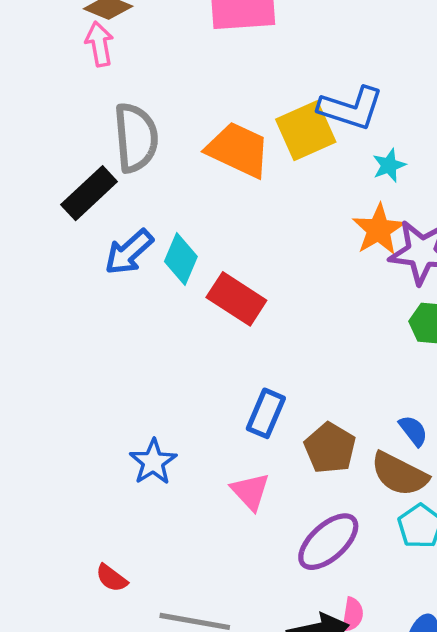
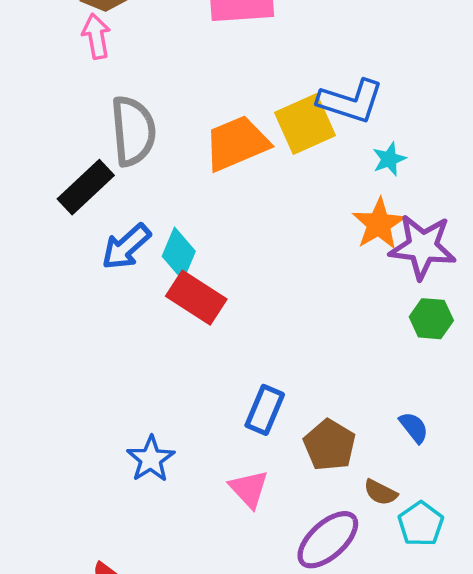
orange trapezoid: (238, 150) -> (237, 143), turned -48
red rectangle: (236, 299) -> (196, 298), moved
brown semicircle: (399, 474) -> (380, 492), moved, size x0.6

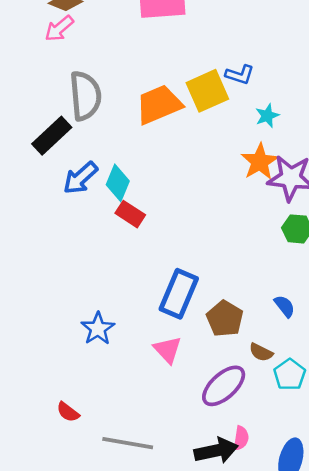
pink arrow: (96, 36) -> (59, 29), turned -120
blue L-shape: (351, 101) -> (240, 75), size x0.6
red rectangle: (196, 298) -> (130, 214), size x0.7
blue rectangle: (265, 410) -> (179, 294), size x1.4

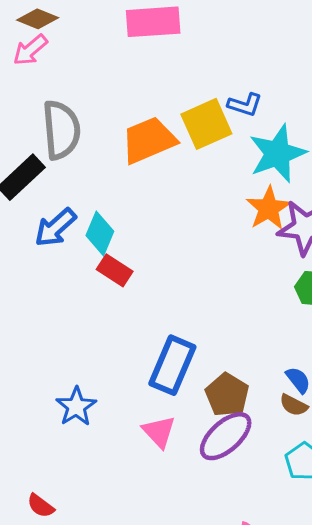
cyan star: (267, 116) -> (277, 154), size x2.0
brown semicircle: (261, 352) -> (294, 405), moved
purple ellipse: (224, 386) -> (226, 436), moved

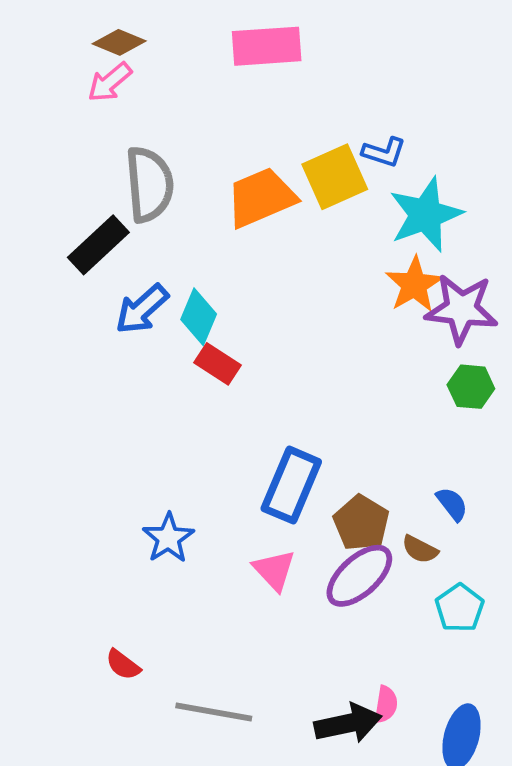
brown semicircle: (294, 405) -> (420, 549), moved

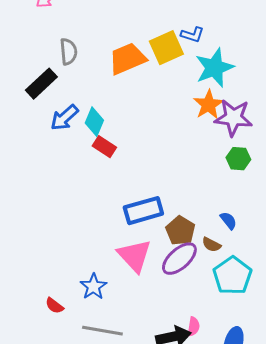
gray semicircle: (149, 184) -> (68, 52), size x0.7
blue rectangle: (291, 485) -> (143, 211), turned 51
blue star: (168, 538) -> (93, 287), moved
pink triangle: (274, 570) -> (134, 256), size x1.5
cyan pentagon: (460, 608) -> (232, 276), size x1.5

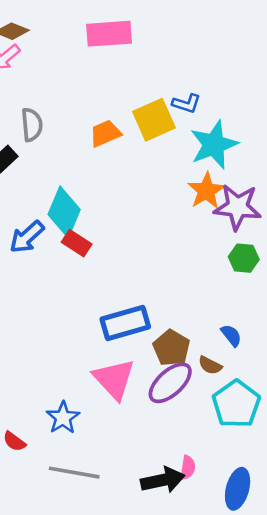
orange trapezoid: (127, 59) -> (105, 133), size x0.7
blue arrow: (64, 118) -> (27, 237), moved
cyan diamond: (94, 122) -> (64, 212), size x1.4

